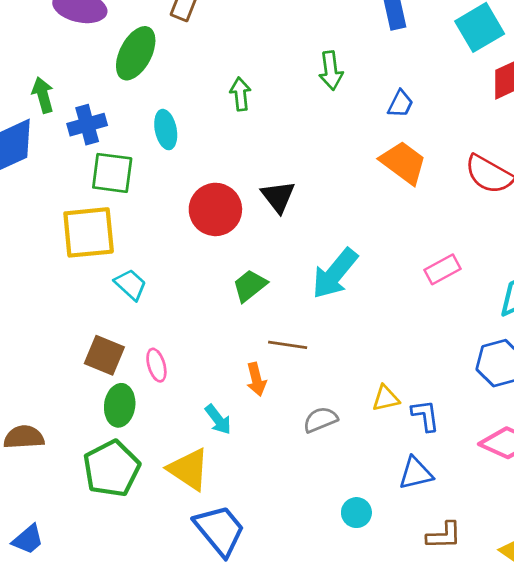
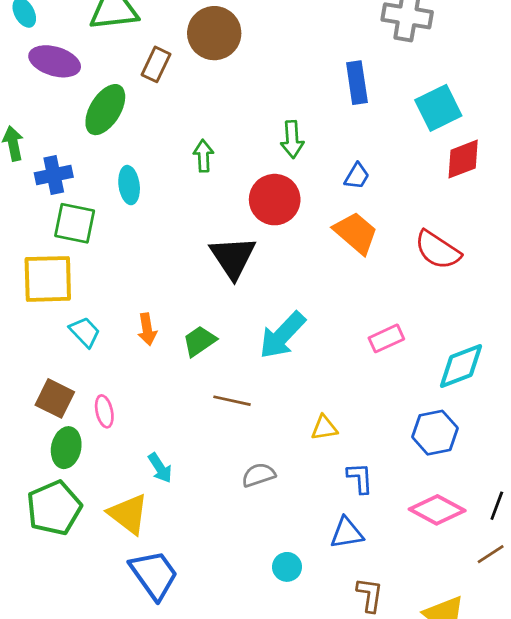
black triangle: (278, 197) -> (233, 257), size x1.4
red circle: (215, 209) -> (275, 200), moved
orange arrow: (256, 379) -> (147, 329), moved
yellow triangle: (386, 398) -> (324, 428), moved
brown L-shape: (444, 536) -> (370, 595), turned -84

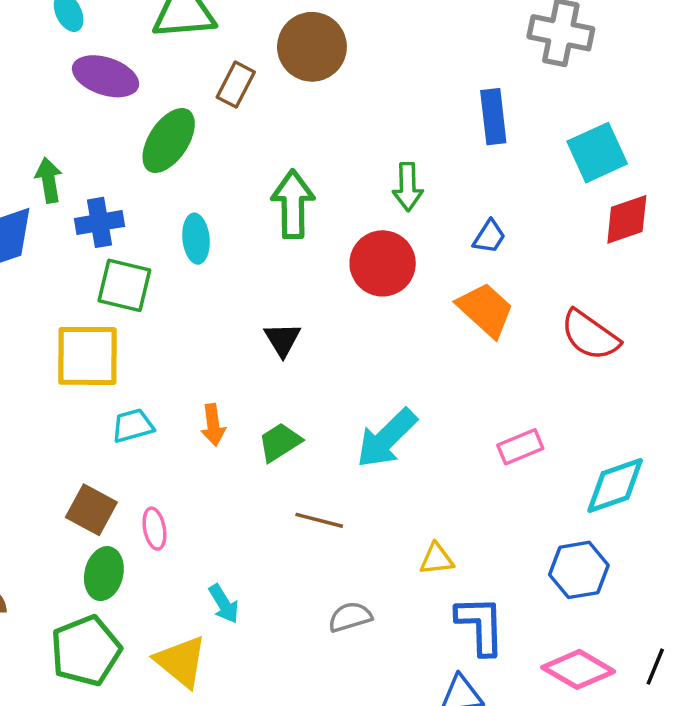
green arrow: (203, 156) -> (293, 204), size x1.6
black triangle: (233, 257) -> (282, 339), moved, size x0.6
cyan trapezoid: (85, 332) -> (133, 426), turned -64
blue L-shape: (360, 478) -> (480, 625), size x1.5

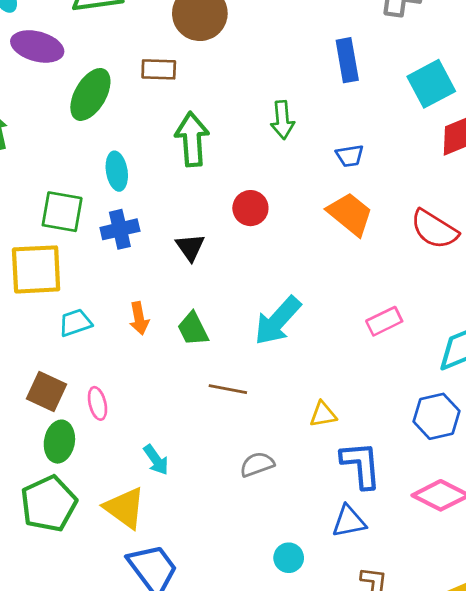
brown rectangle: (236, 85) -> (159, 69), moved, turned 68
blue cross: (100, 222) -> (120, 229), moved
blue trapezoid: (489, 237) -> (350, 156), turned 52
red circle: (383, 263) -> (250, 208), moved, size x0.7
green trapezoid: (280, 442) -> (193, 329), turned -81

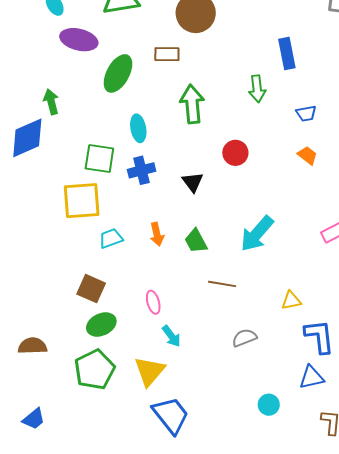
blue rectangle: (347, 60) -> (287, 54), moved
orange trapezoid: (350, 214) -> (307, 155), size x0.6
pink ellipse: (97, 403) -> (153, 302), moved
green ellipse: (59, 442) -> (101, 325), turned 56
yellow triangle: (125, 508) -> (150, 371), turned 36

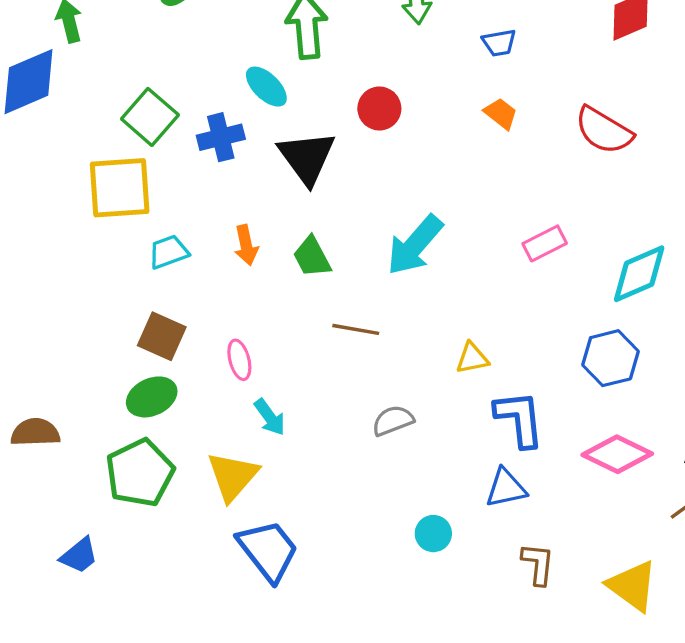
cyan ellipse: (138, 128) -> (266, 87), moved, turned -36
green square: (99, 159) -> (150, 117), turned 32
black triangle: (193, 182) -> (307, 157), size x1.6
brown square: (91, 289) -> (162, 336), moved
blue trapezoid: (34, 419) -> (79, 555), moved

